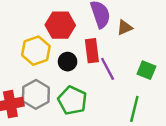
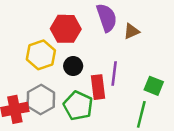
red rectangle: (92, 51) -> (98, 87), moved
purple line: (108, 69) -> (114, 73), turned 35
green square: (146, 70) -> (154, 86), moved

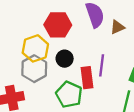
gray hexagon: (41, 99) -> (34, 69), moved

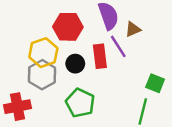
purple line: (102, 65) -> (118, 46), moved, turned -40
red rectangle: (87, 78) -> (100, 56), moved

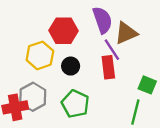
brown triangle: (133, 29) -> (126, 33), size x1.5
red rectangle: (100, 56) -> (108, 67), moved
gray hexagon: (42, 75) -> (33, 97), moved

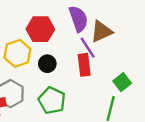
green square: (147, 85) -> (122, 82), turned 30

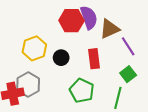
red hexagon: (40, 29) -> (71, 21), moved
purple line: (88, 48) -> (128, 46), moved
green pentagon: (52, 100) -> (82, 91), moved

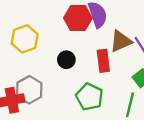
brown triangle: (110, 29) -> (121, 41), moved
yellow hexagon: (34, 48) -> (25, 39), moved

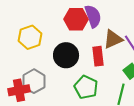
black circle: (66, 60) -> (66, 55), size x1.6

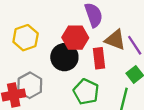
red hexagon: (76, 19) -> (75, 38), moved
brown triangle: (113, 39) -> (115, 40), turned 45

